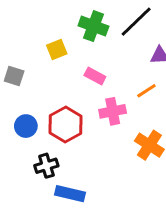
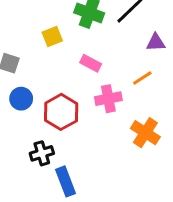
blue circle: (26, 126) -> (21, 99), moved
blue rectangle: (70, 194) -> (65, 181), turned 56

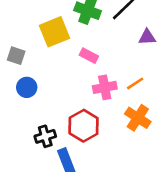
yellow square: (52, 37) -> (54, 32), size x1.6
orange line: (142, 78) -> (135, 83), moved
red hexagon: (61, 112) -> (84, 126), moved

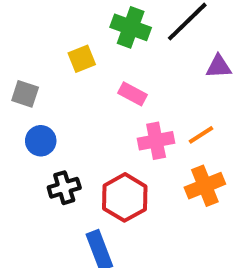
yellow square: (54, 32) -> (82, 59), size x0.6
orange cross: (138, 118) -> (205, 186), turned 35
black cross: (45, 136) -> (64, 188), moved

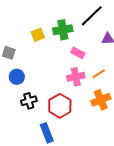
green cross: (131, 27) -> (63, 30), moved, turned -30
pink rectangle: (133, 94) -> (78, 53), moved

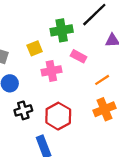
yellow square: (38, 35) -> (35, 48), moved
pink cross: (76, 77) -> (51, 71), moved

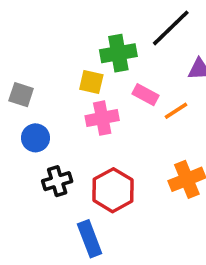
yellow square: (35, 48) -> (91, 82), moved, turned 35
orange line: (102, 80) -> (176, 111), moved

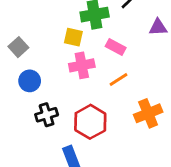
gray square: (21, 95) -> (18, 47), turned 30
orange line: (176, 111) -> (118, 79), moved

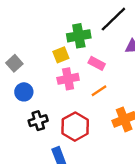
yellow square: (73, 37) -> (61, 55), turned -35

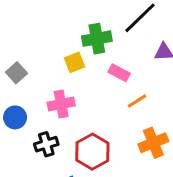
pink cross: (68, 79) -> (61, 104), moved
orange line: (99, 91) -> (137, 101), moved
blue circle: (24, 92) -> (15, 117), moved

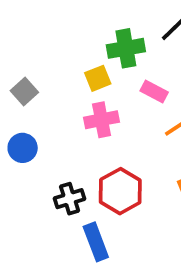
pink cross: (61, 104) -> (101, 120), moved
black cross: (46, 144) -> (70, 199), moved

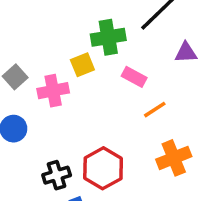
pink cross: (101, 120) -> (53, 91), moved

